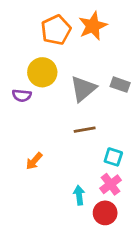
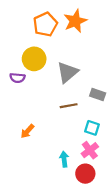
gray rectangle: (120, 85) -> (98, 95), moved

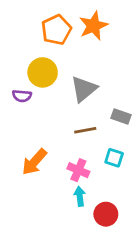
orange arrow: (27, 131) -> (34, 162), size x1.5
pink cross: (90, 150) -> (78, 170), moved, turned -30

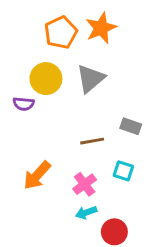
gray triangle: (84, 89) -> (91, 79), moved
pink cross: (78, 170) -> (85, 184), turned 30
cyan arrow: (80, 196) -> (86, 213), turned -102

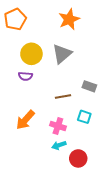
orange pentagon: (61, 32) -> (15, 19), moved
purple semicircle: (24, 104) -> (25, 76), moved
pink cross: (85, 184) -> (58, 126), turned -35

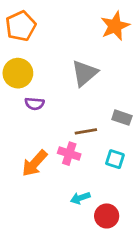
orange star: (69, 19) -> (115, 26), moved
yellow circle: (31, 54) -> (18, 73), moved
pink cross: (58, 126) -> (69, 154), moved

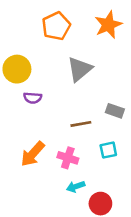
orange pentagon: (21, 26) -> (56, 26), moved
pink cross: (69, 154) -> (68, 158), moved
cyan square: (115, 159) -> (108, 150), turned -30

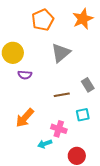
gray rectangle: (115, 111) -> (88, 85), turned 40
pink cross: (68, 158) -> (59, 129), moved
cyan arrow: (76, 187) -> (45, 144), moved

